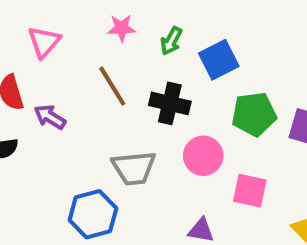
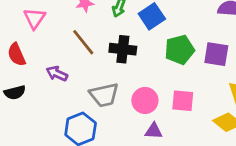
purple arrow: (50, 117) -> (57, 74), moved
pink circle: (203, 156) -> (145, 100), moved

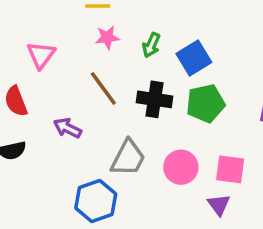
green pentagon: (180, 50) -> (206, 103), moved
gray trapezoid: (104, 95) -> (128, 158), turned -52
purple triangle: (154, 131) -> (219, 205), moved, turned 48

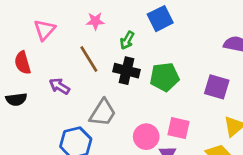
green arrow: (151, 45) -> (127, 40), moved
blue square: (194, 58) -> (160, 19), moved
pink circle: (181, 167) -> (146, 137), moved

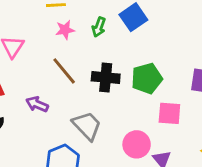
green arrow: (127, 40) -> (99, 27), moved
gray trapezoid: (103, 113) -> (87, 126), turned -68
pink square: (178, 128) -> (169, 113), moved

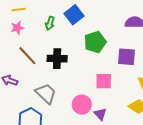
pink star: (65, 30) -> (17, 28), moved
green pentagon: (147, 78) -> (95, 42), moved

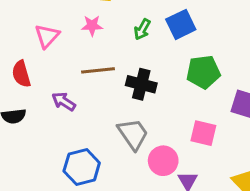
brown line: (27, 56) -> (98, 70), turned -65
gray trapezoid: (46, 93) -> (133, 134), moved

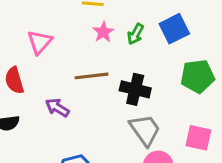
pink star: (92, 26) -> (103, 32), moved, turned -30
gray trapezoid: (133, 134) -> (145, 130), moved

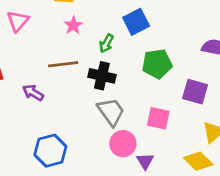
green arrow: (136, 34) -> (106, 43), moved
pink triangle: (40, 42) -> (18, 21), moved

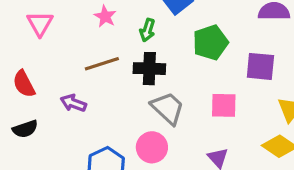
pink circle: (123, 144) -> (152, 147), moved

